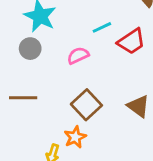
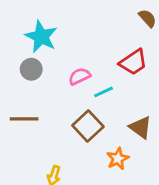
cyan line: (102, 27) -> (104, 92), moved
orange star: (75, 137) -> (118, 159), moved

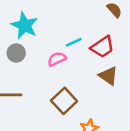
cyan line: (104, 92) -> (74, 42), moved
brown triangle: (140, 127) -> (108, 76), moved

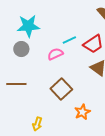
cyan star: (25, 25) -> (28, 26), turned -30

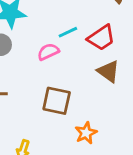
brown square: (61, 89) -> (57, 101), turned -35

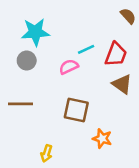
red trapezoid: (101, 38) -> (116, 54), turned -35
orange star: (86, 133) -> (102, 139), turned -30

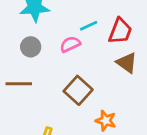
gray circle: (27, 61) -> (31, 47), moved
brown square: (76, 110) -> (78, 90), turned 30

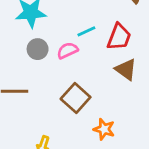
gray circle: (31, 47) -> (38, 49), moved

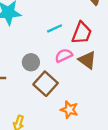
gray circle: (38, 49) -> (31, 62), moved
pink semicircle: (67, 50) -> (64, 55), moved

